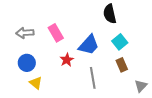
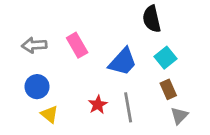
red star: (67, 60) -> (98, 105), moved
gray triangle: (141, 86) -> (179, 116), moved

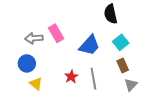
gray arrow: (34, 45) -> (34, 38), moved

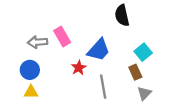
cyan square: (121, 42) -> (143, 52), moved
red star: (71, 77) -> (79, 68), moved
yellow triangle: (36, 84) -> (31, 92), moved, turned -40

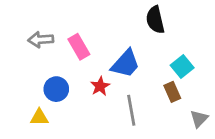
gray arrow: (38, 42) -> (41, 40), moved
blue circle: (30, 70) -> (56, 89), moved
gray triangle: (144, 93) -> (199, 119), moved

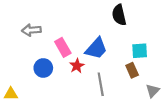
pink rectangle: (79, 47) -> (63, 47), moved
cyan square: (182, 66) -> (140, 51), turned 35
yellow triangle: (39, 117) -> (11, 94), moved

